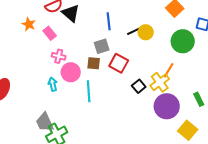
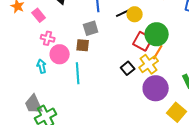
green circle: (183, 41) -> (157, 34), moved
red square: (119, 63) -> (143, 41), moved

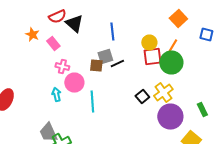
black line: (123, 13) -> (117, 64), moved
red square: (143, 41) -> (152, 56), moved, turned -36
brown square: (83, 45) -> (96, 66), moved
orange line: (158, 52) -> (172, 46), moved

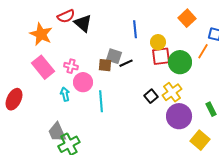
blue line: (112, 32) -> (135, 29), moved
orange star: (32, 34) -> (41, 34), size x1.6
pink rectangle: (53, 44) -> (43, 67), moved, size x1.6
orange line: (172, 46) -> (203, 51), moved
gray square: (105, 56) -> (114, 56), turned 35

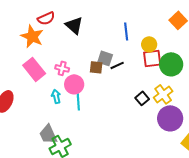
red semicircle: (66, 16) -> (46, 18), moved
cyan line: (101, 101) -> (78, 99), moved

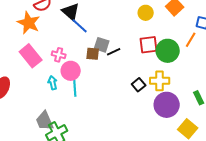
blue line: (126, 31) -> (80, 26), moved, turned -42
yellow circle: (149, 44) -> (146, 13), moved
yellow cross: (163, 94) -> (160, 81), turned 36

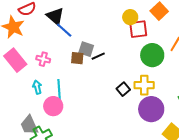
red square: (149, 45) -> (138, 29), moved
pink circle: (71, 71) -> (53, 106), moved

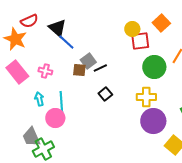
gray square: (86, 49) -> (88, 61), turned 35
black square: (123, 89) -> (105, 94), moved

